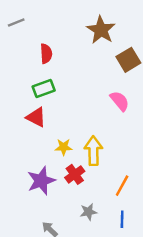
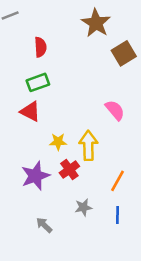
pink semicircle: (120, 101) -> (115, 110), moved

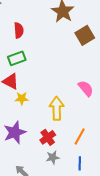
pink semicircle: (115, 110) -> (86, 88), moved
yellow star: (58, 142) -> (22, 98), moved
red cross: (69, 170) -> (48, 137), moved

